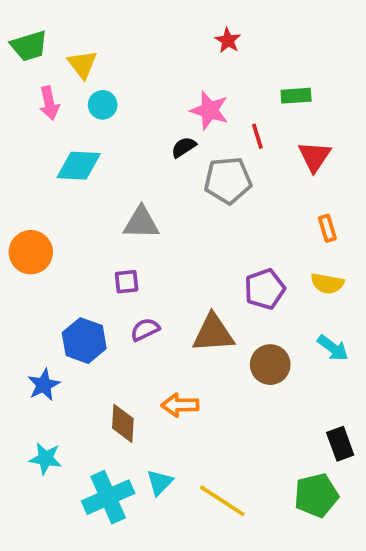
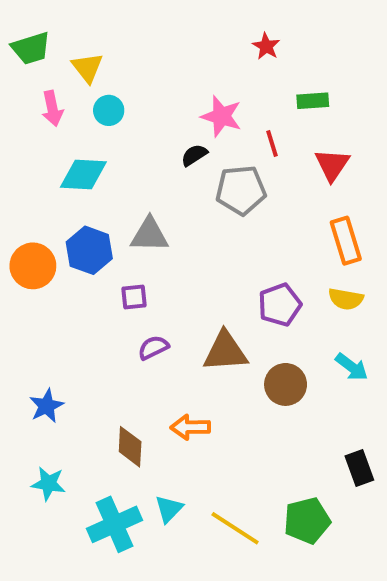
red star: (228, 40) -> (266, 46), moved
orange rectangle: (327, 228) -> (346, 241), size x1.6
blue hexagon: (84, 341) -> (89, 250), moved
green pentagon: (316, 495) -> (307, 521), moved

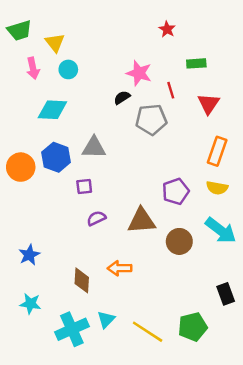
orange rectangle: (346, 241) -> (217, 151), turned 36
cyan arrow: (352, 367) -> (221, 230), size x1.5

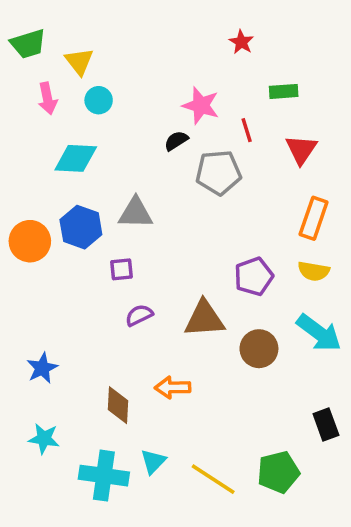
cyan cross: (72, 329) -> (104, 476), turned 32

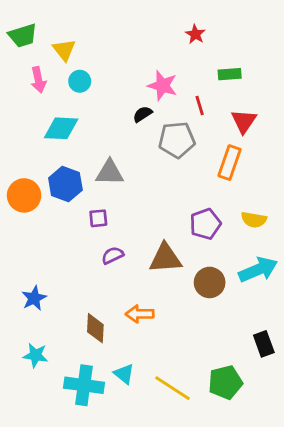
orange rectangle: (314, 218) -> (230, 163), moved
cyan arrow: (319, 333) -> (258, 270), turned -60
cyan triangle: (153, 461) -> (124, 374), turned -35

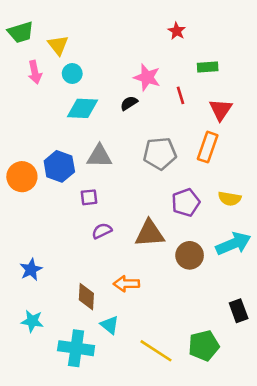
cyan diamond: (61, 128) -> (83, 108), moved
gray pentagon: (177, 140) -> (160, 153), moved
cyan triangle: (124, 374) -> (110, 325), moved

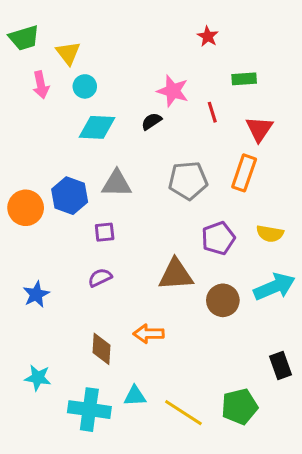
purple semicircle: (102, 231) -> (100, 278), moved
blue star: (31, 270) -> (36, 294), moved
cyan triangle: (110, 325) -> (135, 396), moved, turned -42

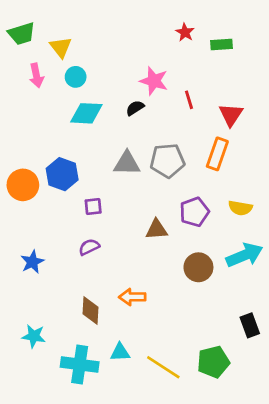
green rectangle: (244, 79) -> (221, 44), moved
gray triangle: (117, 184) -> (127, 163), moved
brown triangle: (176, 275) -> (157, 229), moved, size x0.7

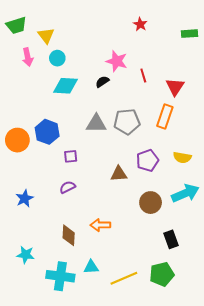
green rectangle: (221, 44) -> (189, 34), moved
black rectangle: (250, 325) -> (171, 239), moved
yellow line: (163, 367) -> (124, 278), turned -56

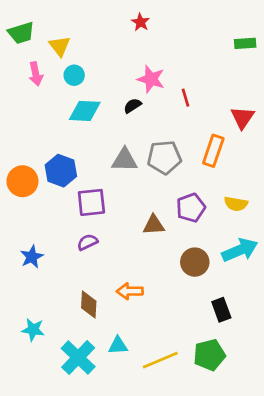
red star: (140, 24) -> (140, 22), moved
red triangle: (175, 87) -> (242, 118), moved
purple square: (71, 156) -> (91, 202), size x1.6
cyan cross: (60, 276) -> (78, 357), turned 36

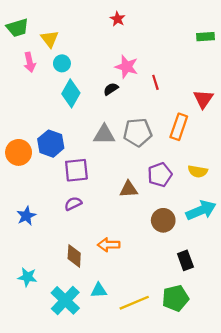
cyan diamond: (85, 111) -> (71, 93), turned -64

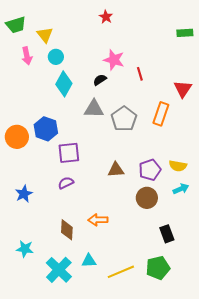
gray pentagon: (138, 132) -> (124, 119), turned -30
gray triangle: (104, 135) -> (94, 109), moved
yellow semicircle: (198, 171) -> (178, 166), moved
purple pentagon: (160, 175) -> (150, 170), moved
cyan arrow: (201, 210) -> (181, 189), size x0.6

